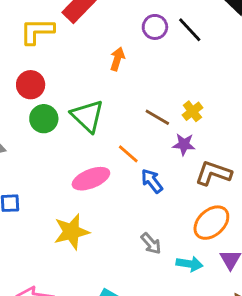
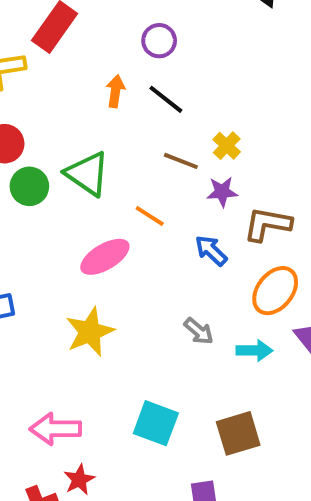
black line: (190, 30) -> (166, 99), moved
blue arrow: (152, 181) -> (211, 250), moved

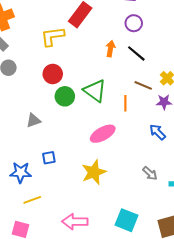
orange line: (150, 216) -> (125, 103), moved, turned 56

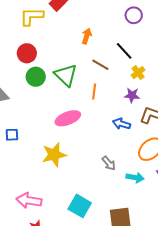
purple circle: (134, 23) -> (134, 15), moved
black line: (136, 53) -> (124, 51), moved
brown line: (143, 85) -> (100, 65), moved
blue arrow: (157, 132) -> (122, 124), turned -36

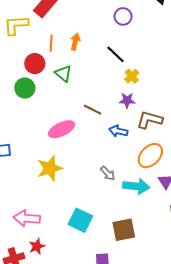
red circle: (27, 53) -> (35, 64), moved
brown line: (100, 65) -> (93, 110), moved
green triangle: (66, 75) -> (63, 73), moved, size x0.7
orange line: (94, 91) -> (51, 43), moved
cyan arrow: (135, 178) -> (136, 186), size x1.4

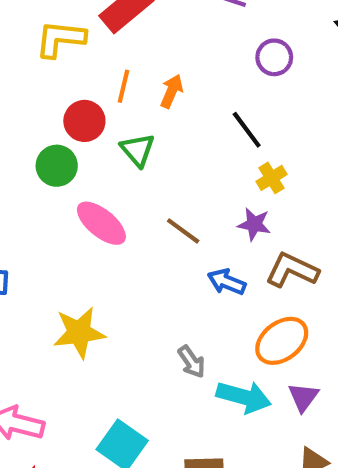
pink ellipse: (61, 129) -> (101, 223), moved, turned 55

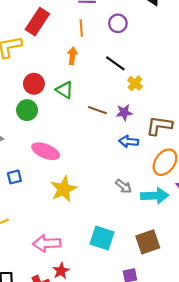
orange line: (123, 86) -> (81, 28), moved
pink ellipse: (101, 223) -> (46, 151), moved
purple star: (254, 224) -> (124, 113), moved
brown line: (183, 231) -> (97, 110), moved

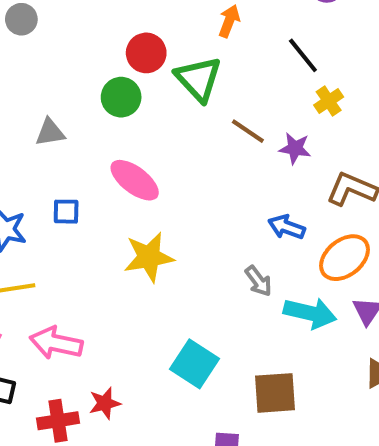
green triangle: (65, 90) -> (198, 79), size x1.4
blue arrow: (129, 141) -> (287, 227), moved
pink arrow: (47, 243) -> (56, 343), moved

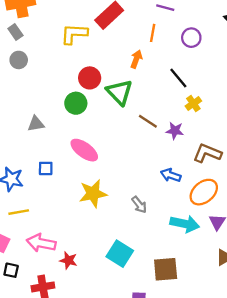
gray arrow: (258, 281) -> (139, 205), moved
red star: (105, 403) -> (68, 260), moved, turned 30

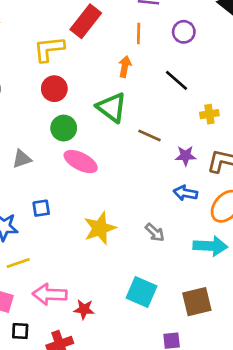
red circle: (90, 78) -> (54, 89), moved
yellow cross: (193, 104) -> (209, 114), moved, turned 35
purple star: (175, 131) -> (186, 156), moved
pink ellipse: (84, 150) -> (81, 162), moved

